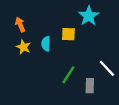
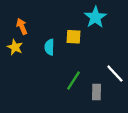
yellow star: (23, 47) -> (15, 47), moved

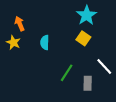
yellow square: (74, 37) -> (83, 38), moved, turned 32

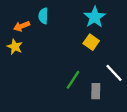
orange arrow: (20, 24) -> (22, 26), turned -88
cyan semicircle: (45, 42) -> (43, 16), moved

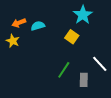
cyan semicircle: (43, 16) -> (38, 26), moved, turned 72
yellow square: (91, 42) -> (72, 37), moved

